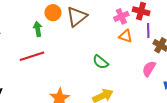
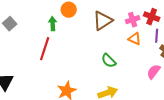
brown triangle: (77, 17) -> (103, 21), moved
red line: (32, 56) -> (45, 49), turned -60

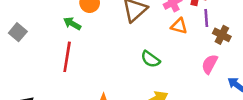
green arrow: (53, 24) -> (72, 24), turned -48

